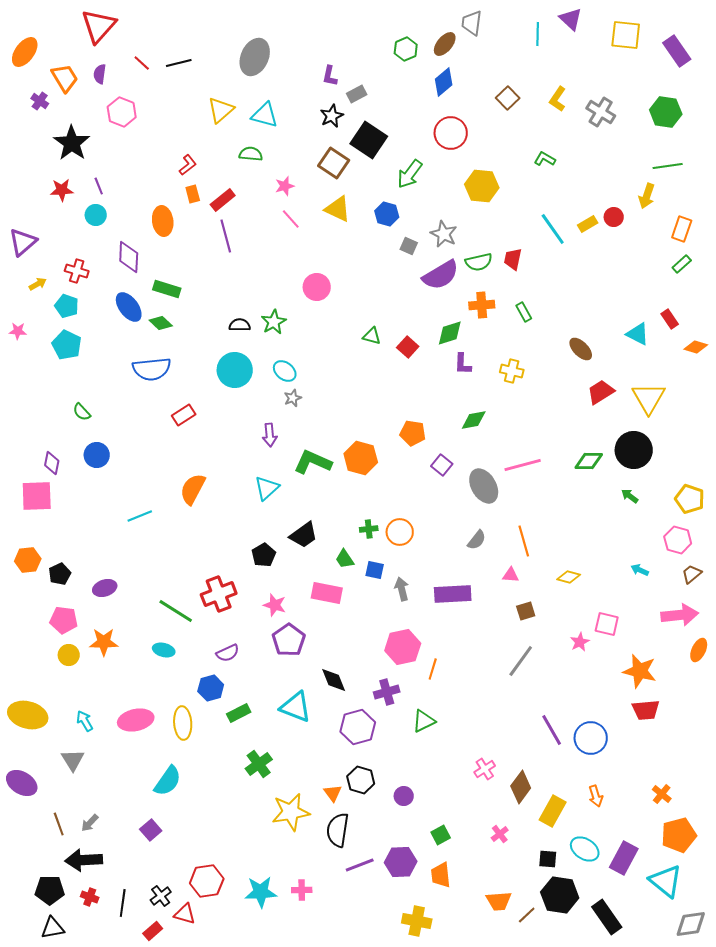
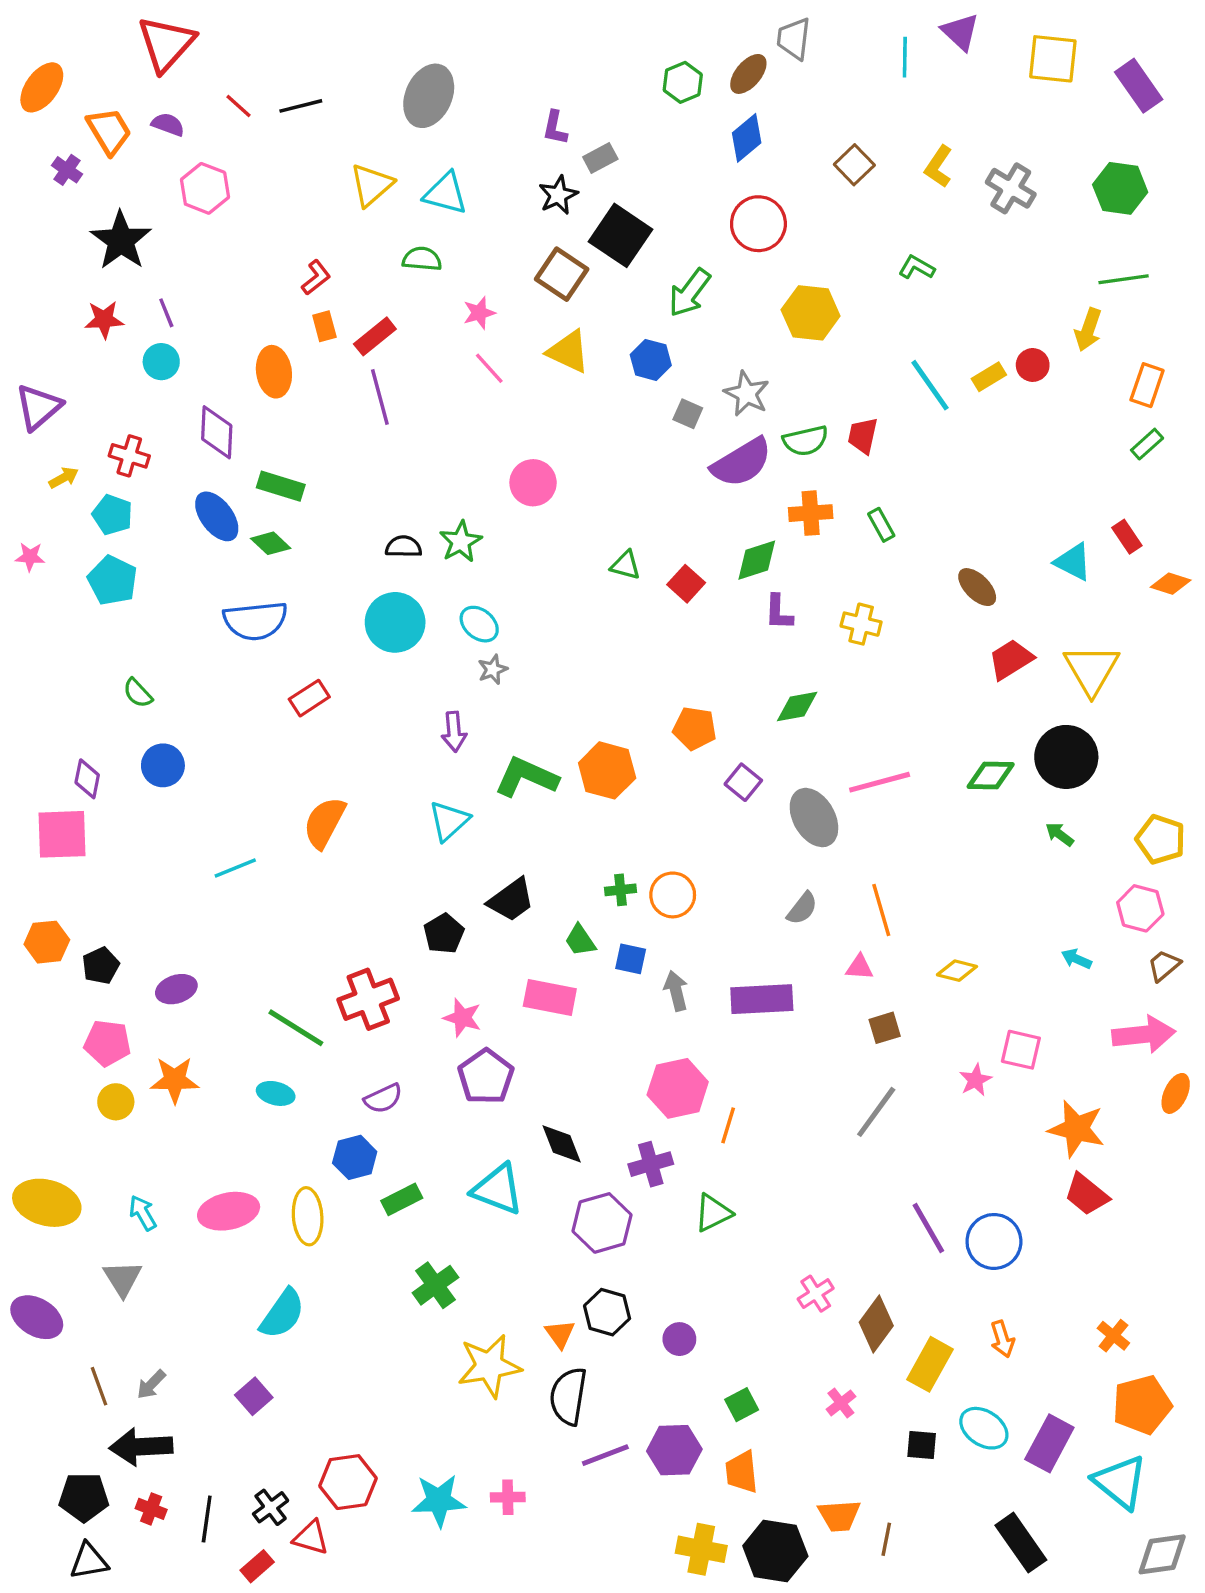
purple semicircle: (100, 74) -> (168, 124), turned 102
red trapezoid: (646, 710) -> (1086, 1194), turned 44
black hexagon: (560, 895) -> (775, 1551), moved
brown line: (527, 915) -> (886, 1539), turned -36

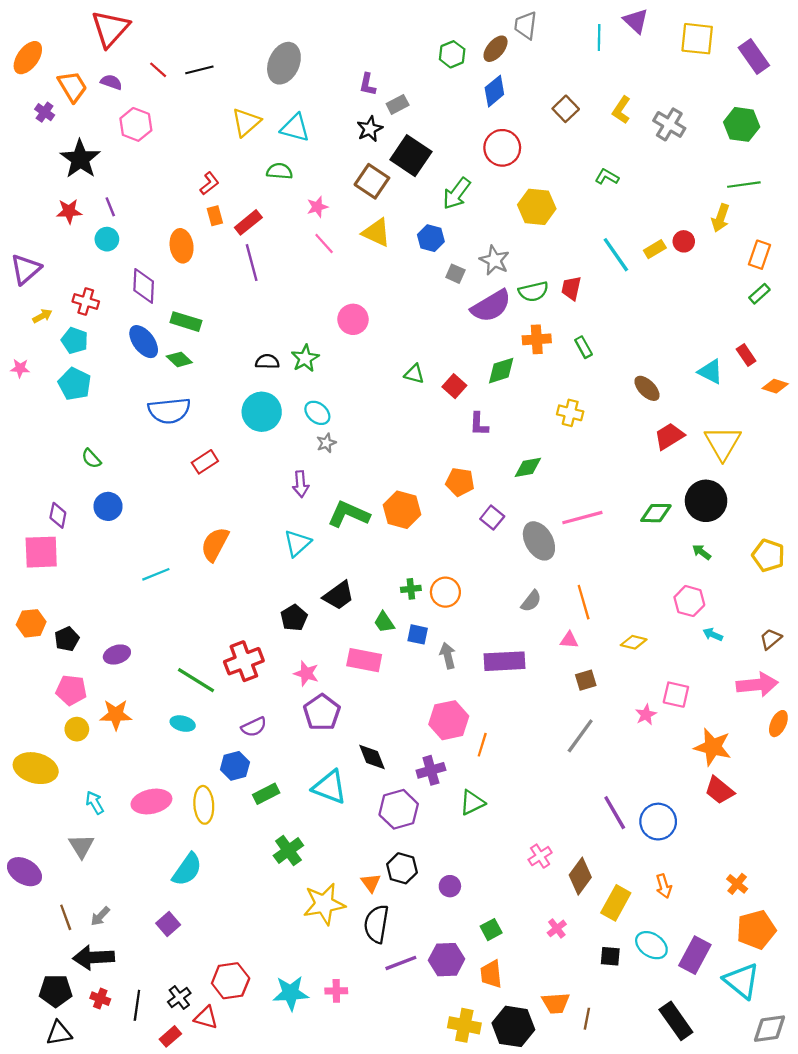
purple L-shape: (779, 612) -> (479, 424), moved
pink hexagon: (1140, 908) -> (689, 601), moved
yellow ellipse: (47, 1203) -> (36, 768), moved

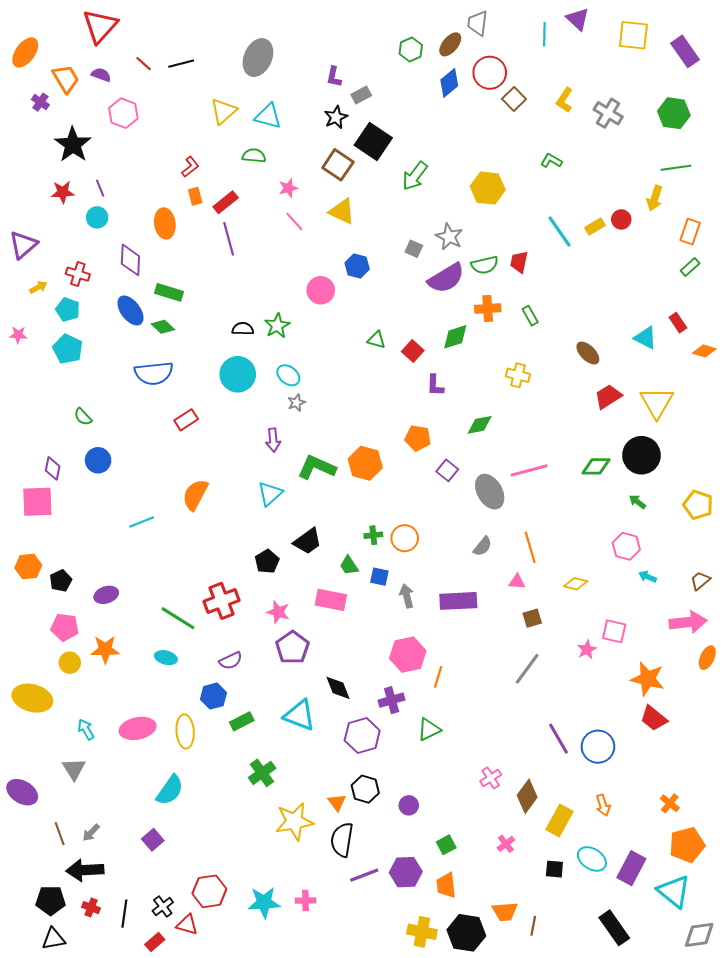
red circle: (502, 148) -> (490, 73), moved
blue hexagon: (431, 238) -> (357, 266), moved

